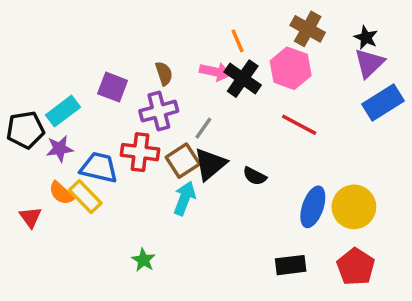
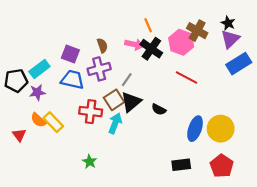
brown cross: (308, 29) -> (197, 31), moved
red cross: (140, 152) -> (91, 112), moved
blue trapezoid: (99, 168) -> (72, 80), moved

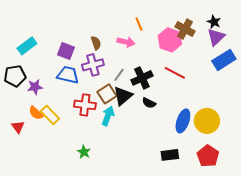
black cross: (151, 49) -> (142, 78), moved, turned 30
cyan rectangle: (39, 69) -> (27, 46), moved

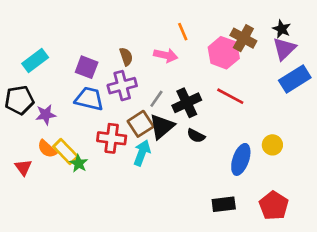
yellow circle: (207, 121) -> (272, 145), moved, size x0.6
green star: (84, 152) -> (79, 163), moved

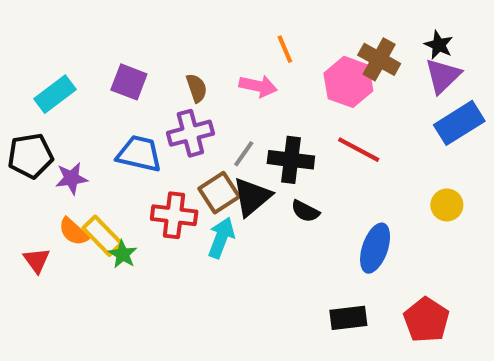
purple square: (87, 67) -> (129, 82), moved
black cross: (187, 103) -> (291, 160), turned 32
yellow circle: (272, 145) -> (447, 205), moved

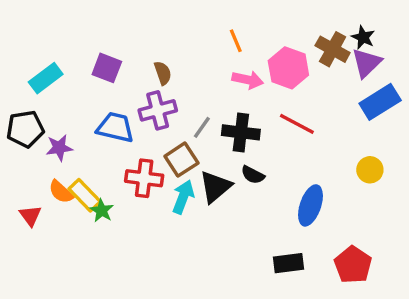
brown cross: (379, 59) -> (333, 49), moved
pink arrow: (258, 86) -> (248, 80), moved
black triangle: (252, 197) -> (215, 187), moved

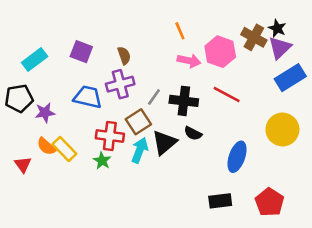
yellow circle: (370, 170) -> (282, 129), size x1.6
green star: (102, 211) -> (102, 161), moved

